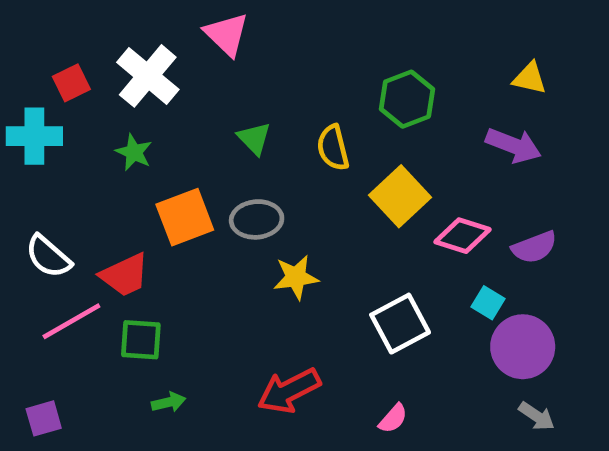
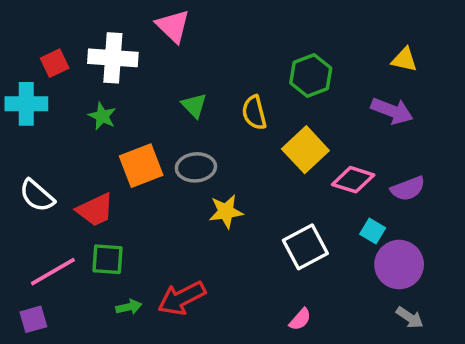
white cross: (148, 76) -> (113, 58), turned -36
pink line: (71, 321) -> (53, 272), moved
red arrow: (289, 391) -> (182, 298), moved

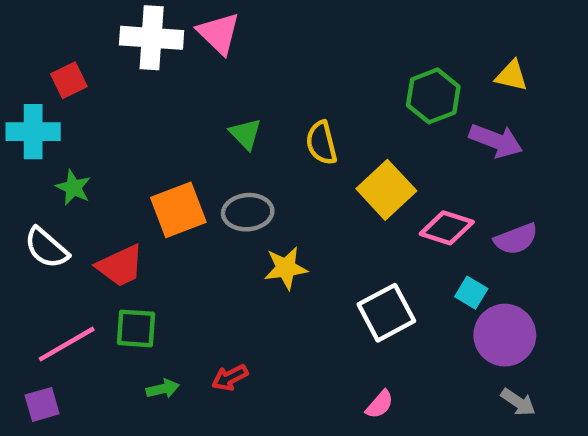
white cross: (113, 58) -> (152, 38), moved
green hexagon: (311, 76) -> (433, 96), moved
green star: (102, 116) -> (73, 188), moved
red arrow: (182, 298) -> (230, 378), size x0.6

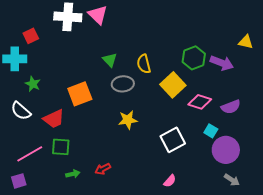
yellow triangle: (512, 76) -> (246, 42), moved
green hexagon: (433, 96) -> (194, 58), moved
gray ellipse: (248, 212) -> (123, 84), moved

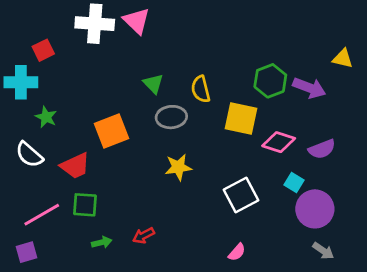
yellow square: (173, 85) -> (241, 118), turned -35

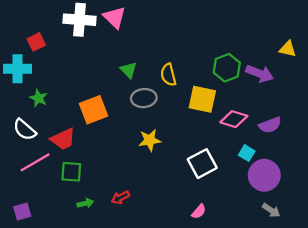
pink line: (42, 215) -> (35, 162), moved

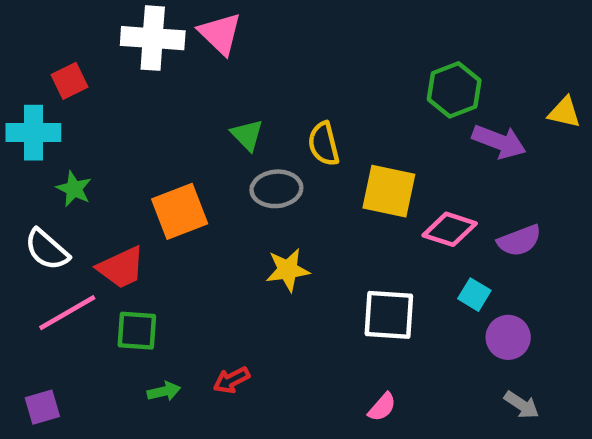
yellow triangle: (288, 49) -> (564, 112), moved
green hexagon: (227, 68) -> (454, 90), moved
white square: (202, 164) -> (389, 315), turned 32
purple circle: (264, 175) -> (508, 337), size x0.7

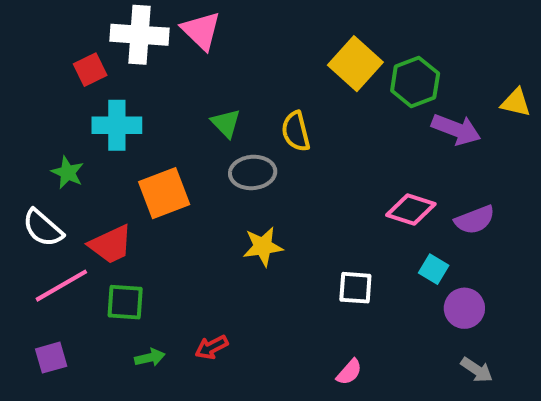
red square: (69, 81) -> (90, 70), moved
cyan cross: (33, 133) -> (117, 125), moved
yellow square: (389, 191) -> (355, 64), moved, turned 30
white square: (389, 315) -> (355, 288), size x0.7
purple square: (42, 407) -> (51, 358), moved

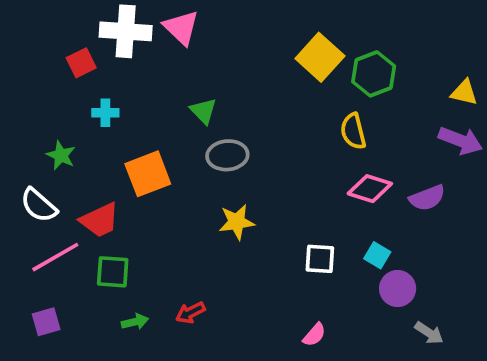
cyan cross: (117, 125) -> (105, 113), size x0.6
purple arrow: (456, 129) -> (460, 141), moved
yellow semicircle: (296, 131) -> (353, 131), moved
cyan square: (434, 269) -> (377, 255), moved
purple circle: (464, 308) -> (398, 289), moved

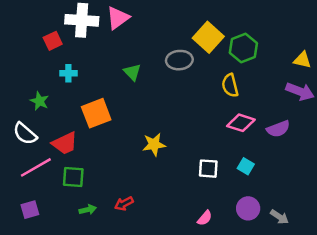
pink triangle: (181, 28) -> (118, 18), turned 40
gray ellipse: (227, 155) -> (179, 60), moved
purple circle: (398, 289) -> (248, 208), moved

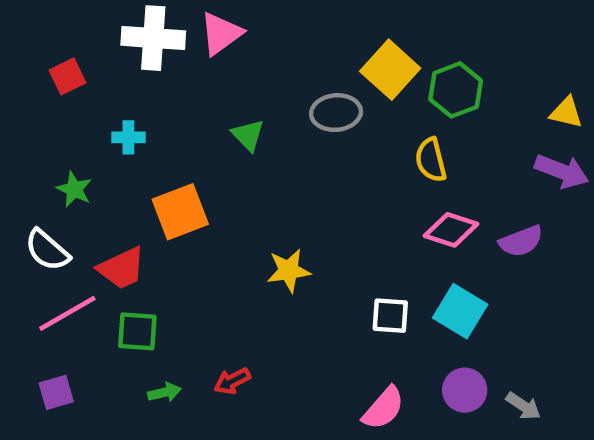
red square: (53, 41) -> (67, 76), moved
cyan square: (246, 166) -> (460, 311), size x1.6
pink semicircle: (205, 218) -> (383, 408), size x1.5

